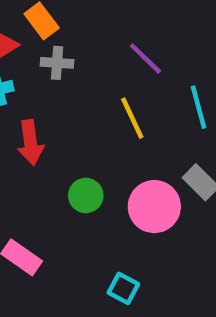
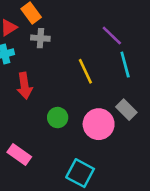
purple line: (145, 58) -> (112, 35), moved
cyan square: (123, 288) -> (80, 173), size x1.5

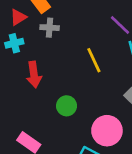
pink circle: (99, 124) -> (107, 131), moved

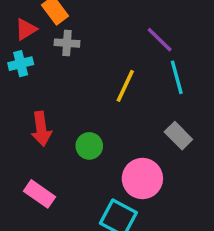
yellow line: (94, 60) -> (125, 86), turned 50
red arrow: (34, 75) -> (41, 129), moved

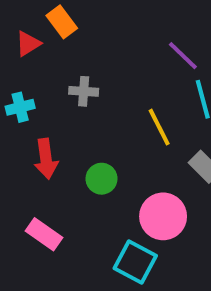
gray cross: (67, 43) -> (84, 91), moved
cyan cross: (21, 64) -> (20, 107), moved
yellow line: (125, 86) -> (159, 127), moved, turned -52

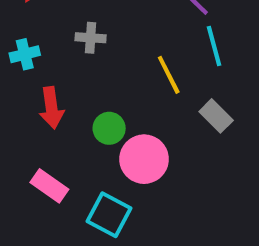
pink circle: (163, 216) -> (144, 159), moved
cyan square: (135, 262) -> (109, 215), moved

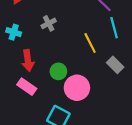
gray cross: (91, 38) -> (49, 23), turned -32
cyan cross: (25, 54) -> (14, 32), turned 32
pink rectangle: (49, 186) -> (27, 87), moved

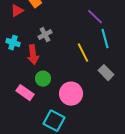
red arrow: (28, 60) -> (33, 55), moved
green circle: (58, 71) -> (43, 79), moved

